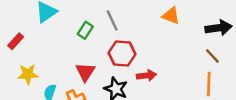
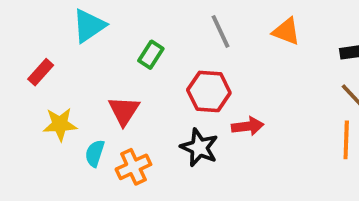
gray line: (112, 20) -> (221, 31), moved
red triangle: (85, 72) -> (124, 111), moved

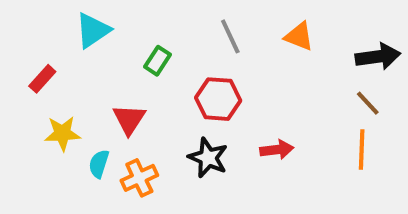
red arrow: (248, 126) -> (277, 150), moved

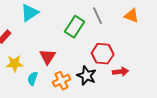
green rectangle: (158, 61) -> (75, 27), moved, size x1.5
red hexagon: (218, 99) -> (103, 54), moved
orange cross: (139, 178) -> (62, 81), moved

